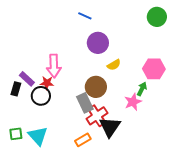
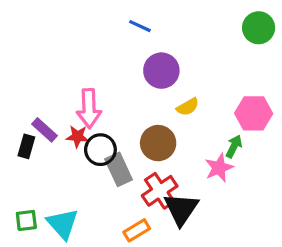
black circle: (41, 96) -> (100, 150), moved
gray rectangle: (85, 103) -> (119, 169), moved

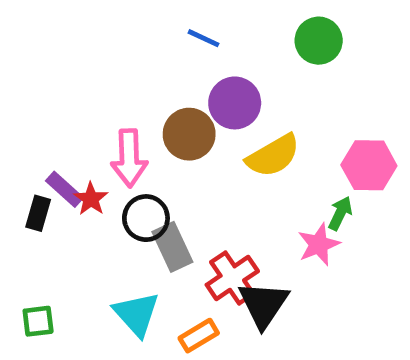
green circle: (259, 28) -> (319, 41), moved
yellow semicircle: (188, 107) -> (273, 156), size x1.6
red star: (77, 136) -> (91, 199), moved, turned 30
brown circle: (158, 143) -> (189, 134), moved
cyan triangle: (63, 224) -> (136, 314), moved

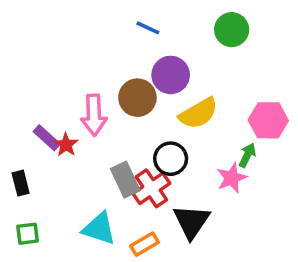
black rectangle: (38, 213) -> (21, 183), moved, turned -30
black circle: (146, 218) -> (171, 159), moved
red cross: (232, 278) -> (151, 188), moved
cyan triangle: (136, 314) -> (99, 228), turned -30

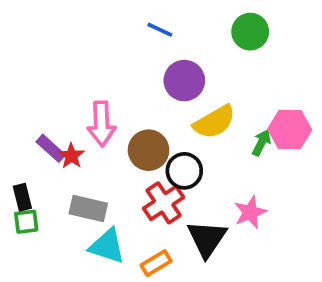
brown circle: (137, 98) -> (149, 150), moved
green arrow: (247, 155) -> (261, 143), moved
pink star: (232, 178) -> (250, 212), moved
gray rectangle: (125, 180) -> (88, 209), moved, turned -52
green square: (28, 234) -> (26, 222), moved

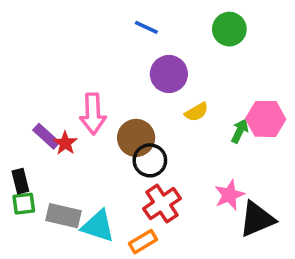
yellow semicircle: (214, 122) -> (197, 112), size x0.6
black circle: (184, 171) -> (150, 160), moved
red cross: (164, 203) -> (162, 204), moved
gray rectangle: (88, 209) -> (64, 216), moved
black triangle: (207, 239) -> (257, 219), moved, turned 33

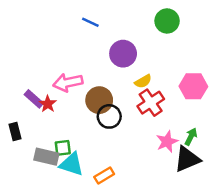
blue line: (146, 27) -> (90, 22), moved
pink arrow: (93, 114) -> (68, 83), turned 80
green arrow: (240, 131) -> (191, 137), moved
green square: (24, 204) -> (63, 148), moved
red cross: (162, 204) -> (151, 103), moved

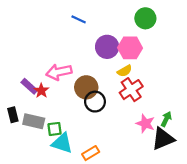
pink hexagon: (193, 86) -> (130, 48), moved
pink star: (167, 142) -> (145, 123), turned -30
gray rectangle: (46, 157) -> (34, 121), moved

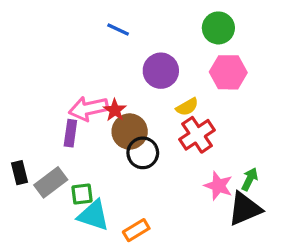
pink hexagon: (130, 48) -> (228, 72), moved
purple rectangle: (29, 86) -> (70, 133), moved, turned 56
red star: (41, 91) -> (115, 110), moved
gray rectangle: (34, 121) -> (51, 182), turned -50

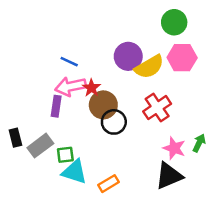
blue line: (118, 30) -> (69, 62), moved
yellow semicircle: (187, 107) -> (149, 67), moved, size x1.6
black triangle: (245, 209) -> (169, 176), moved

